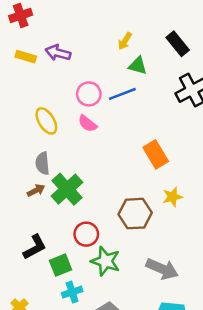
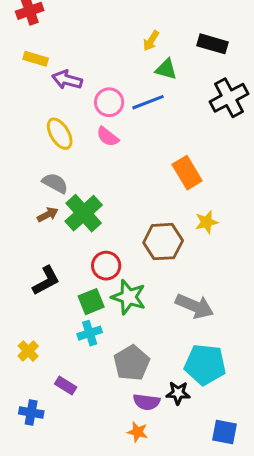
black rectangle: (178, 44) -> (213, 44), turned -35
purple arrow: (58, 53) -> (67, 80), moved
gray semicircle: (42, 163) -> (55, 183), turned 125
green square: (61, 265) -> (91, 302), moved

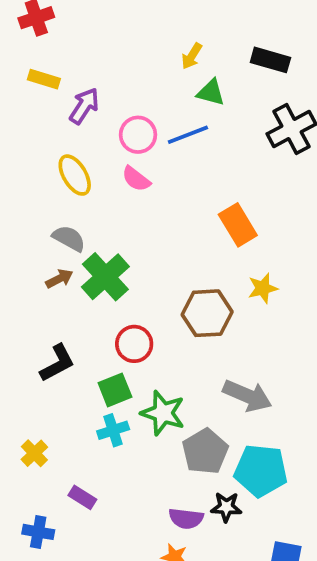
purple arrow: (67, 80) -> (84, 106), turned 108
green star: (129, 297) -> (163, 413), moved
gray pentagon: (132, 363) -> (205, 451), moved

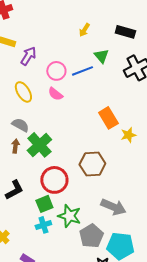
green triangle: (211, 93) -> (101, 56), moved, turned 35
brown arrow: (59, 279) -> (15, 146), turned -56
yellow star: (263, 288) -> (128, 135), moved
red circle: (134, 344) -> (54, 180), size x1.4

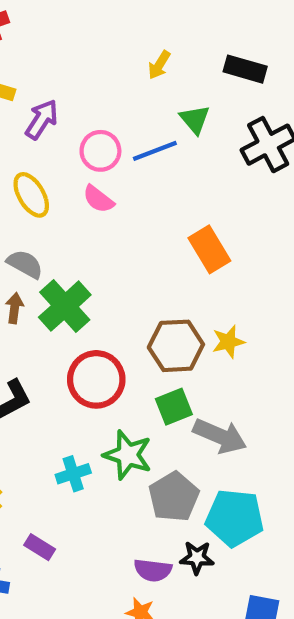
yellow star: (128, 135) -> (228, 342), moved
green square: (44, 204) -> (174, 407), moved

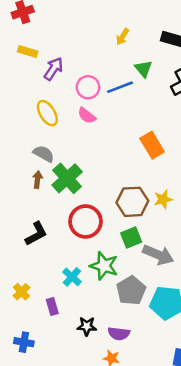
cyan cross: (73, 474) -> (72, 277), turned -30
purple rectangle: (40, 547) -> (52, 306), moved, turned 42
black star: (197, 558) -> (87, 326), moved

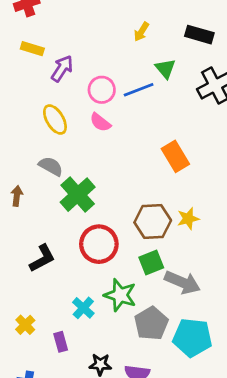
brown arrow: (37, 180) -> (17, 196), moved

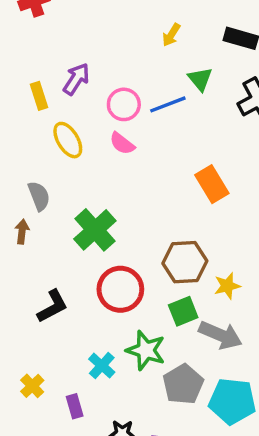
yellow rectangle: (32, 49) -> (39, 96), moved, turned 55
gray semicircle: (51, 166) -> (39, 196), moved, turned 40
yellow star: (188, 219) -> (227, 286), moved

